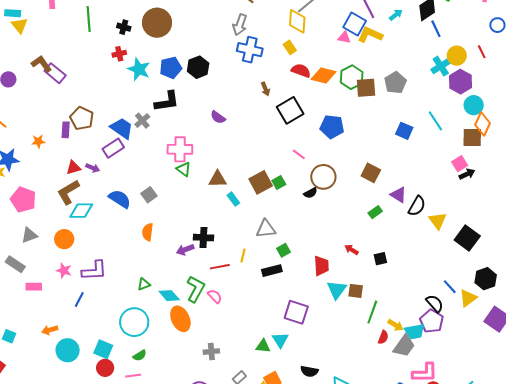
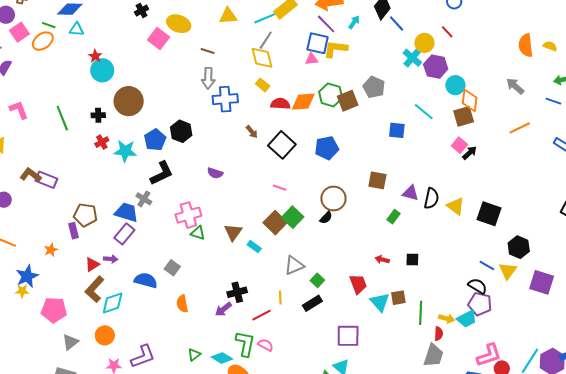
pink line: (299, 154) -> (280, 188), moved
brown triangle: (218, 179) -> (233, 232), turned -36
green square: (279, 182) -> (293, 217), size x1.5
black square: (380, 259) -> (412, 259), turned 32
gray trapezoid: (404, 346) -> (433, 356), moved

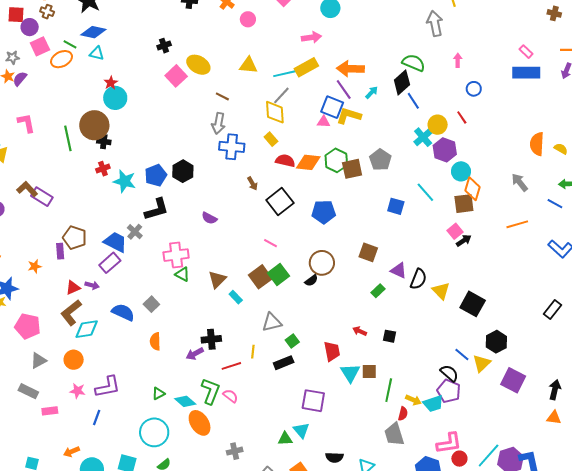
brown circle: (129, 101) -> (94, 125), moved
gray trapezoid: (433, 356) -> (394, 434), turned 135

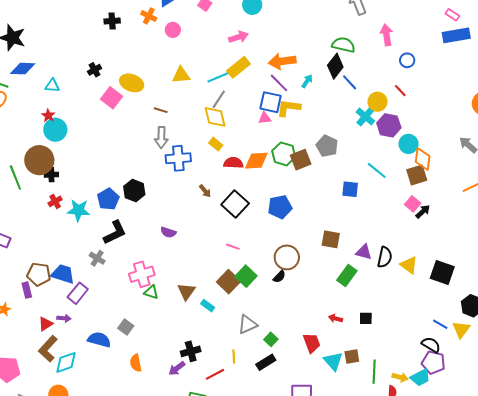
cyan triangle: (97, 53) -> (52, 86), moved
pink arrow: (458, 60) -> (387, 35), size x1.5
blue trapezoid: (115, 242) -> (63, 274), moved
green rectangle: (378, 291) -> (347, 275), size x1.5

